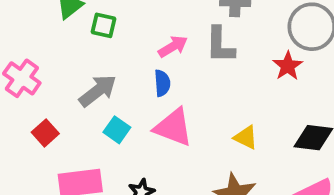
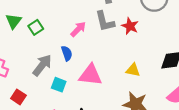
green square: (103, 25) -> (36, 27), turned -32
red star: (288, 66) -> (130, 26), moved
blue semicircle: (162, 83) -> (67, 53), moved

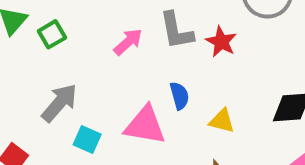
blue semicircle: (67, 53) -> (179, 96), moved

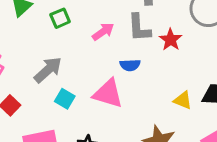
green square: (52, 34) -> (60, 18), moved
blue semicircle: (179, 96) -> (130, 65), moved, turned 96
yellow triangle: (222, 121) -> (183, 100), moved

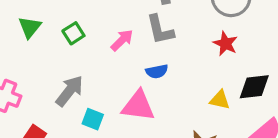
red star: (171, 40) -> (225, 44), moved

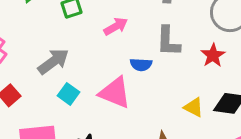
gray L-shape: (160, 30) -> (168, 41), moved

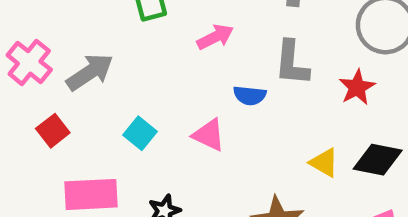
gray arrow: (53, 61) -> (90, 72), moved
pink triangle: (115, 93) -> (209, 135), size x0.7

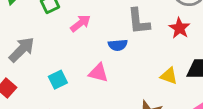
pink arrow: (215, 37) -> (80, 23), moved
cyan square: (140, 133) -> (58, 80), turned 36

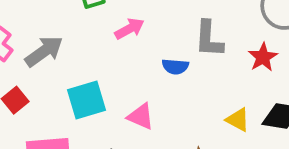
pink triangle: (98, 73) -> (141, 116), moved
cyan square: (58, 80) -> (86, 100), size x1.5

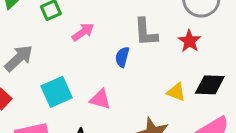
blue semicircle: (175, 67) -> (122, 57), turned 108

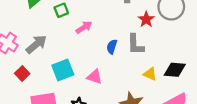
gray L-shape: (146, 32) -> (135, 45), moved
red star: (189, 41) -> (146, 19), moved

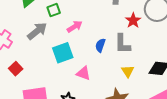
gray arrow: (36, 44) -> (37, 31), moved
cyan square: (63, 70) -> (63, 53), moved
yellow triangle: (150, 74) -> (128, 71), moved, turned 32

